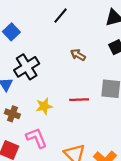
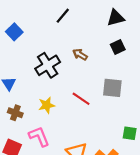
black cross: (27, 67) -> (48, 65), moved
red line: (79, 100) -> (81, 99), turned 36

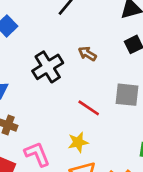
yellow star: (47, 105) -> (78, 142), moved

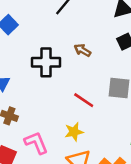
black cross: (48, 67) -> (46, 62), turned 32

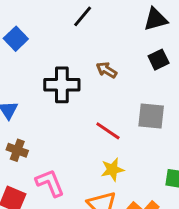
yellow star: (74, 132) -> (112, 170), moved

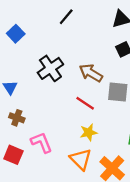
brown arrow: (106, 70) -> (91, 73), moved, size x1.5
black cross: (62, 85) -> (50, 68), turned -35

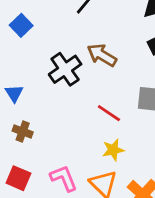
brown arrow: (91, 73) -> (102, 55), moved
pink L-shape: (41, 142) -> (64, 178), moved

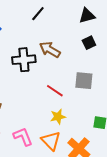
black cross: (65, 69) -> (24, 60), turned 30

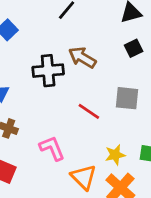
yellow star: (58, 117) -> (115, 155), moved
pink L-shape: (23, 137) -> (52, 148), moved

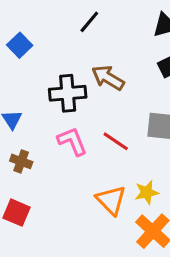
pink L-shape: (52, 148) -> (72, 141), moved
orange triangle: (84, 177) -> (111, 200), moved

